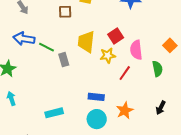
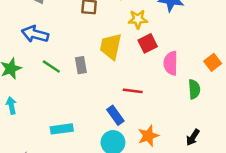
green line: (47, 47) -> (51, 67), moved
yellow star: (108, 56) -> (138, 19), moved
red line: (125, 73) -> (133, 91), moved, turned 56
blue rectangle: (96, 97) -> (115, 115), turned 42

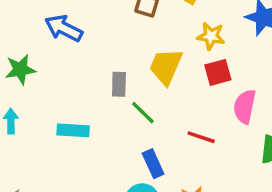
green line: (51, 67) -> (143, 113), moved
red line: (133, 91) -> (201, 137), moved
cyan rectangle: (62, 129) -> (73, 130), moved

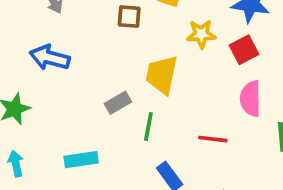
red square: (218, 72) -> (244, 50), moved
gray rectangle: (119, 84) -> (118, 103), turned 70
green line: (143, 113) -> (148, 126), turned 68

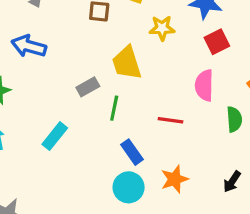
red square: (244, 50) -> (217, 42), moved
yellow trapezoid: (162, 75) -> (127, 63), turned -30
cyan rectangle: (81, 160) -> (55, 136), turned -44

